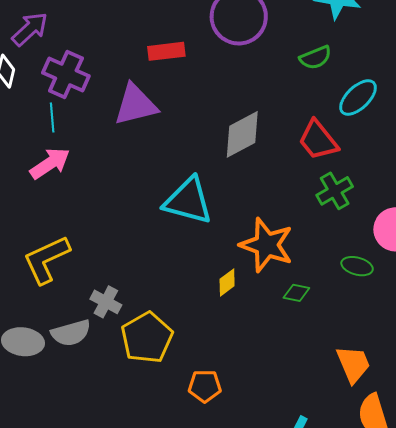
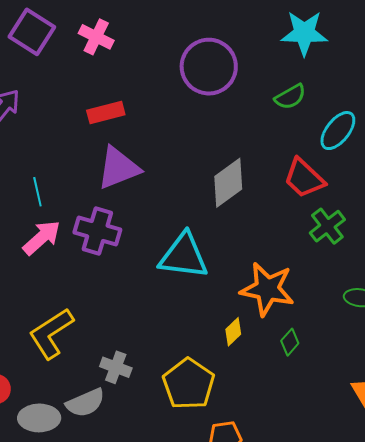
red rectangle: (166, 51) -> (106, 112), moved
purple cross: (66, 74) -> (97, 231), moved
green diamond: (296, 293) -> (290, 342), moved, turned -52
yellow pentagon: (147, 338) -> (189, 384), moved

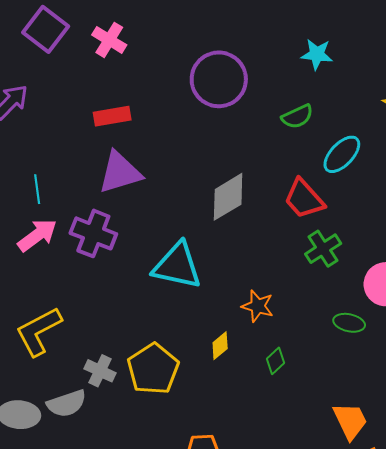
cyan star: (304, 33) -> (317, 54), size x0.7
orange star: (267, 289) -> (258, 306), size x0.6
yellow pentagon: (189, 384) -> (153, 369), moved

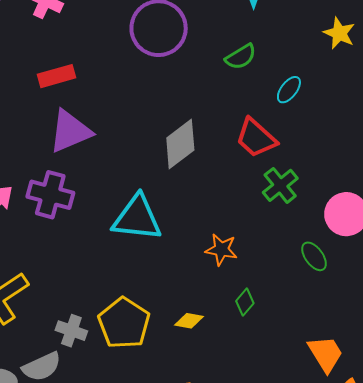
cyan ellipse: (342, 154) -> (289, 90), size x0.7
green ellipse: (349, 323) -> (314, 256), turned 48
yellow diamond: (220, 346) -> (189, 321), moved, turned 56

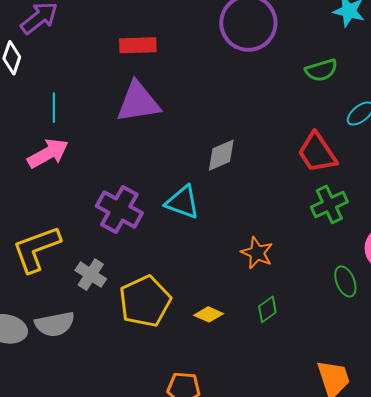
gray diamond: (180, 144) -> (221, 155), moved, size x0.7
purple cross: (50, 195) -> (119, 210), moved
cyan triangle: (137, 218) -> (183, 202), size x0.7
gray cross: (71, 331) -> (91, 275), moved

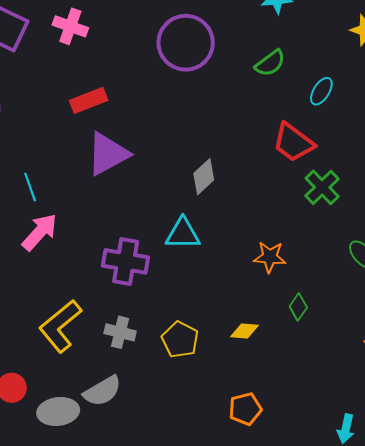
yellow pentagon: (145, 301) -> (180, 340), size x0.7

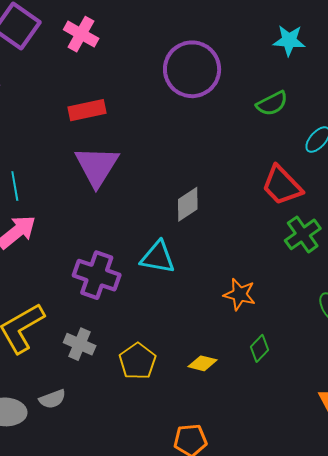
purple triangle: (108, 154) -> (97, 166), turned -39
gray semicircle: (102, 391) -> (52, 399), size x0.7

